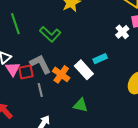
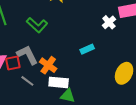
white rectangle: (84, 70) -> (59, 82), moved, turned -42
gray line: (40, 90) -> (27, 81), turned -40

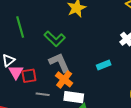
gray L-shape: (27, 55) -> (59, 63), moved
gray line: (27, 81) -> (43, 94), turned -32

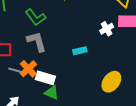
orange cross: (64, 79) -> (28, 69), moved

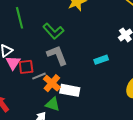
gray line: (15, 70) -> (39, 76), moved, turned -32
green triangle: (52, 93) -> (53, 104), moved

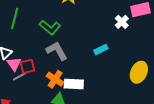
green line: (20, 18) -> (15, 19), turned 35
gray line: (39, 76) -> (20, 76), moved

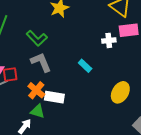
white cross: (122, 22) -> (109, 40), turned 32
cyan rectangle: (101, 50) -> (85, 66), turned 64

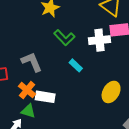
green L-shape: (37, 38) -> (64, 38), moved
white cross: (109, 40) -> (99, 40), size x1.5

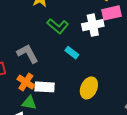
yellow ellipse: (111, 92) -> (89, 88), moved

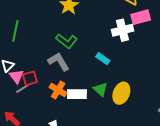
green L-shape: (58, 26) -> (67, 41), moved
green triangle: (29, 103) -> (101, 89), moved, turned 35

